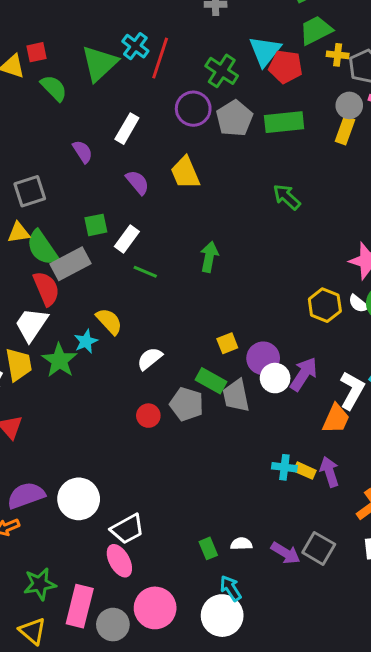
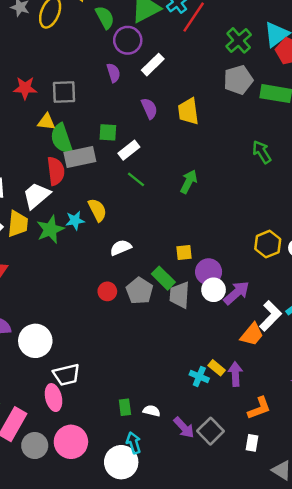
purple circle: (193, 109) -> (128, 40), moved
cyan cross: (284, 467) -> (199, 377), moved

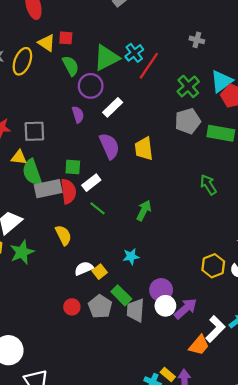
purple semicircle: (149, 108) -> (109, 146), size x1.4
red semicircle: (56, 171) -> (68, 191), moved
cyan star: (75, 220) -> (131, 256), moved
yellow square: (184, 252) -> (100, 272), moved, turned -32

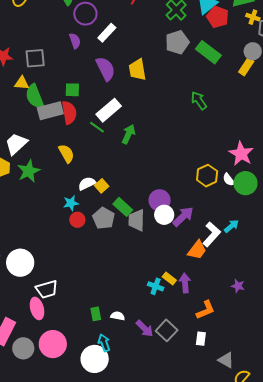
green rectangle: (221, 133) -> (208, 52), turned 30
white rectangle: (91, 183) -> (109, 110), moved, size x1.4
green arrow: (144, 211) -> (128, 134), moved
cyan star: (131, 256) -> (71, 203), moved

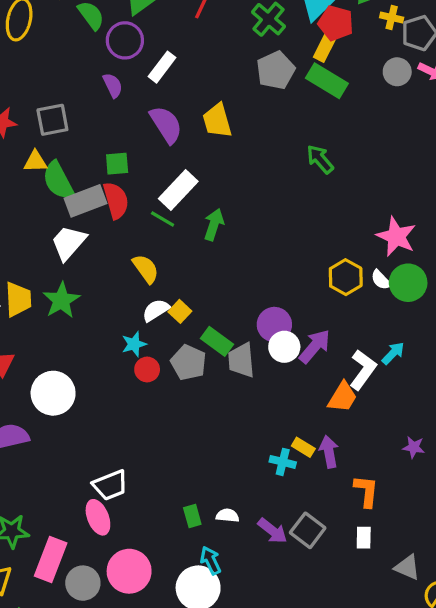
yellow rectangle: (246, 67) -> (325, 47), moved
white trapezoid: (16, 144) -> (69, 243), moved
yellow semicircle: (66, 153) -> (146, 269), moved
white circle: (20, 263) -> (53, 393), moved
orange L-shape: (206, 310) -> (366, 491), turned -55

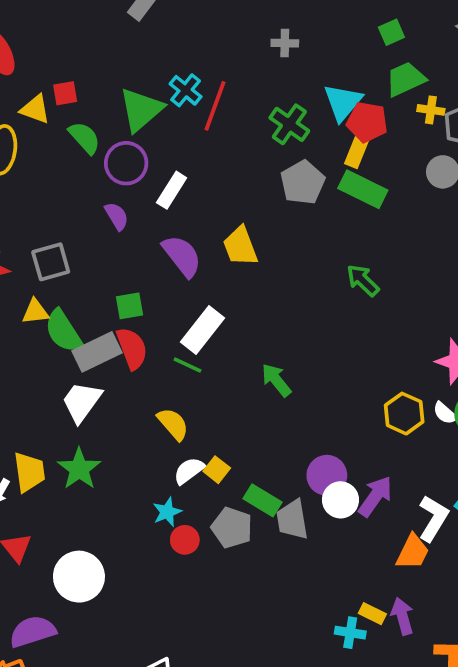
green arrow: (214, 225) -> (276, 380), moved, turned -52

